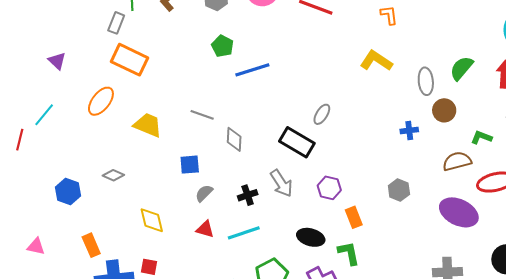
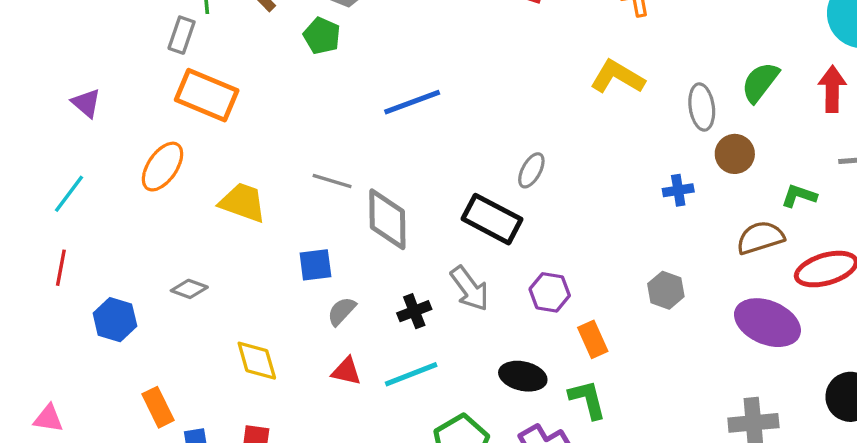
green pentagon: (222, 46) -> (322, 36), moved
gray diamond: (234, 139) -> (387, 219), size x1.5
red line: (20, 140) -> (61, 268), moved
pink triangle: (36, 246) -> (48, 418), moved

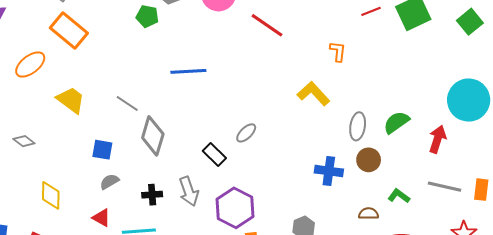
green pentagon: (322, 36) -> (147, 16), turned -30
blue cross: (678, 190) -> (329, 171), size x1.5
black rectangle: (492, 219) -> (214, 154), size x0.7
brown semicircle: (760, 238) -> (369, 214), size x0.7
purple hexagon: (550, 292) -> (235, 208), size x1.6

